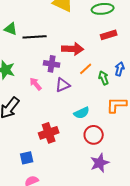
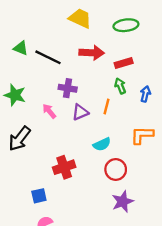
red rectangle: (109, 35) -> (124, 63), moved
black line: (35, 37) -> (48, 57), turned 30
red arrow: (73, 49) -> (92, 53), moved
orange line: (86, 69) -> (107, 107), moved, turned -32
green arrow: (104, 78) -> (120, 86), moved

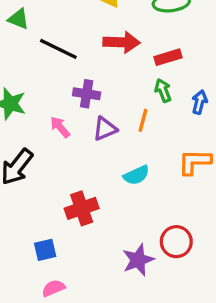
green triangle: (21, 48) -> (18, 19), moved
red circle: (116, 169) -> (176, 242), moved
purple star: (123, 202) -> (138, 260), moved

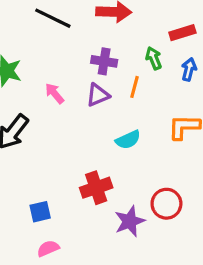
red rectangle: (168, 57) -> (182, 33), moved
purple cross: (87, 94) -> (104, 61), moved
red cross: (82, 208) -> (96, 188), moved

